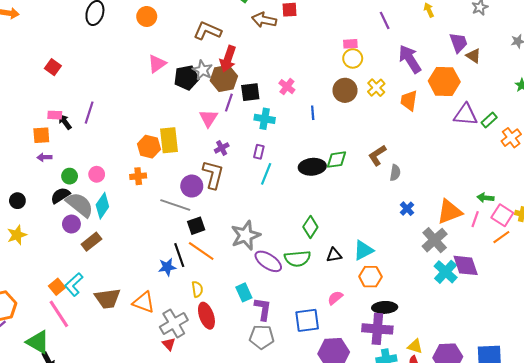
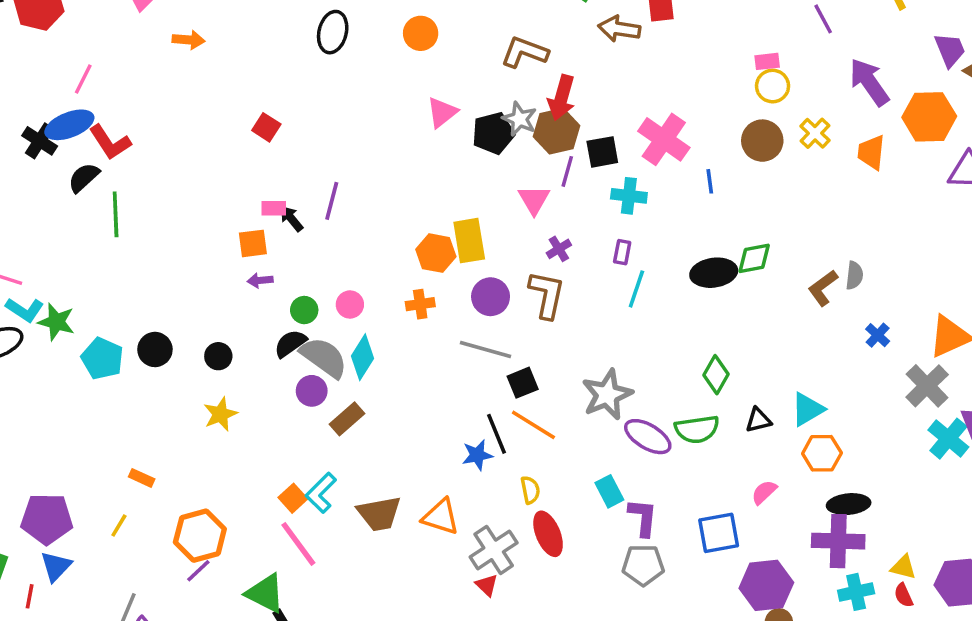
pink cross: (287, 87) -> (664, 139), size x1.8
brown L-shape: (377, 155) -> (823, 288), moved
purple circle: (192, 186) -> (491, 297), moved

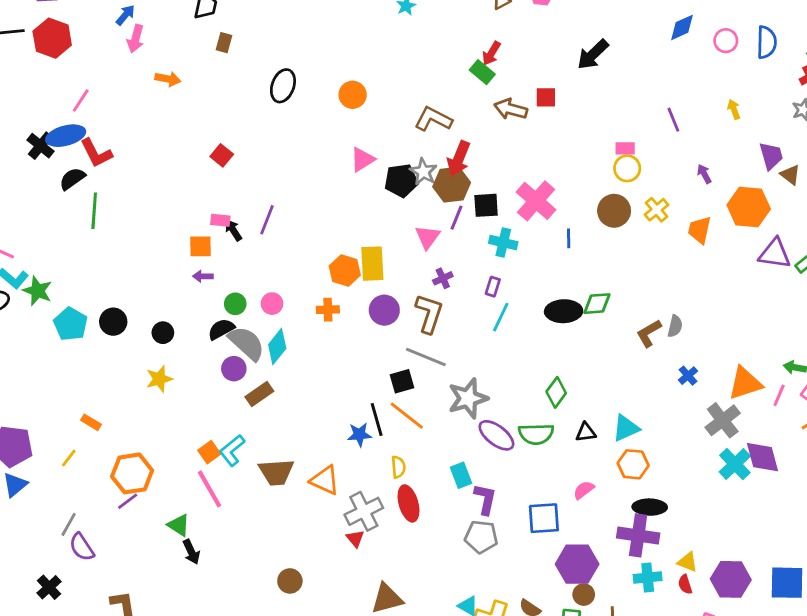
purple arrow: (869, 82) -> (704, 174), size x0.5
gray line: (486, 350) -> (426, 357), moved
green triangle: (265, 593) -> (179, 525), size x0.7

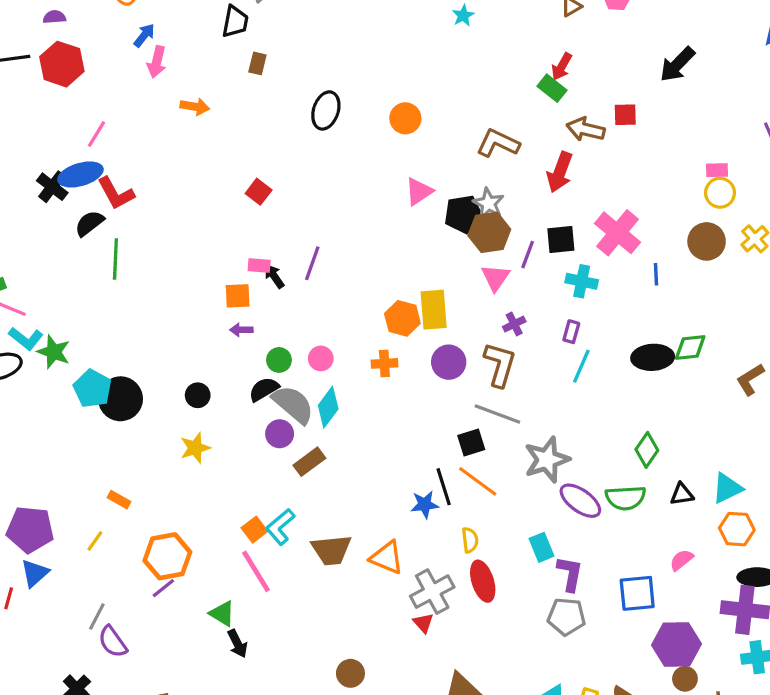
red arrow: (459, 159) -> (560, 172), moved
brown hexagon: (452, 185) -> (489, 232), moved
black circle: (113, 322) -> (120, 399), moved, size x1.4

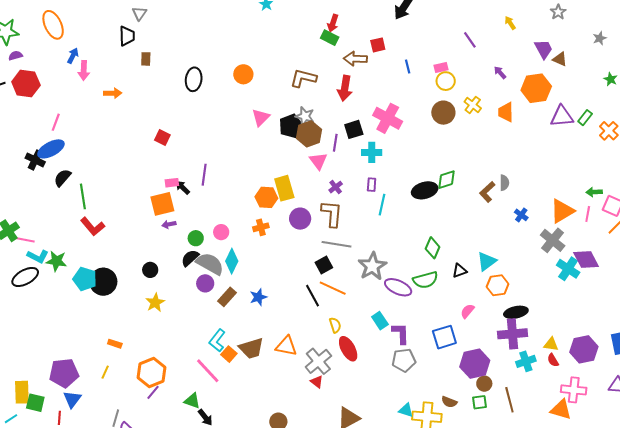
red L-shape: (116, 193) -> (93, 227), moved
blue line: (656, 274) -> (408, 67), moved
orange square: (238, 296) -> (162, 204), size x1.4
blue star: (425, 504) -> (258, 297), moved
orange square: (254, 530) -> (229, 354), moved

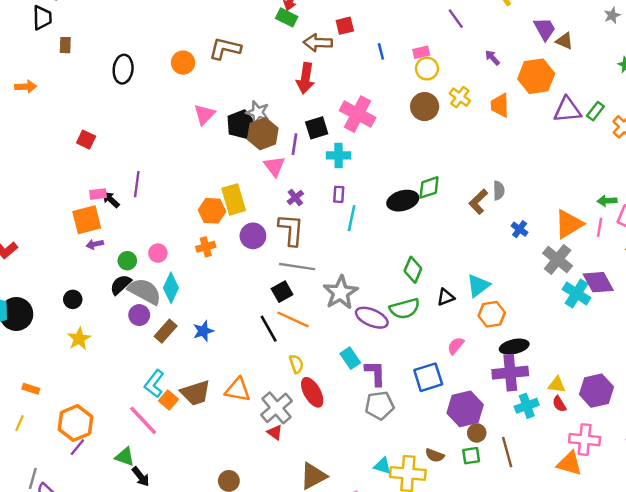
brown L-shape: (303, 78) -> (225, 49), moved

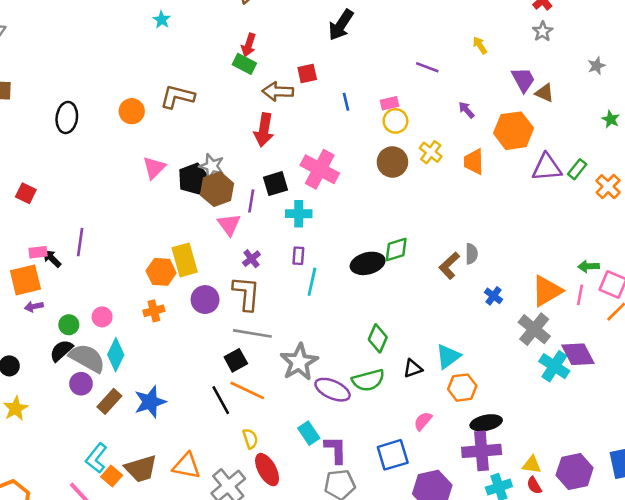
purple line: (456, 19) -> (427, 67), turned -35
blue star: (203, 331) -> (150, 402), size x1.4

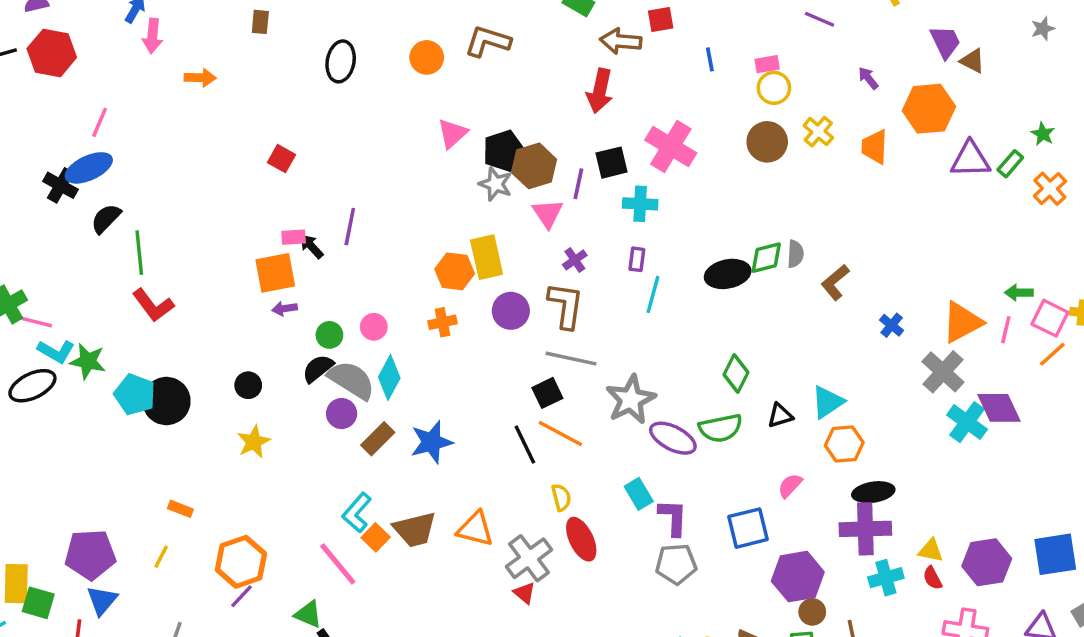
green star: (611, 119) -> (1043, 134), moved
gray star: (212, 166) -> (496, 184), moved
gray semicircle: (472, 254) -> (795, 254), moved

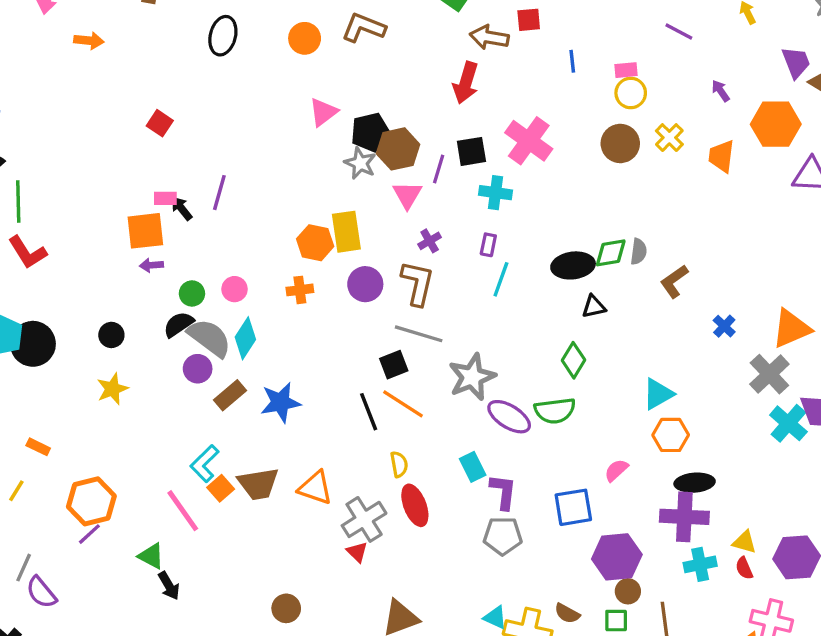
black triangle: (780, 415) -> (594, 307), moved

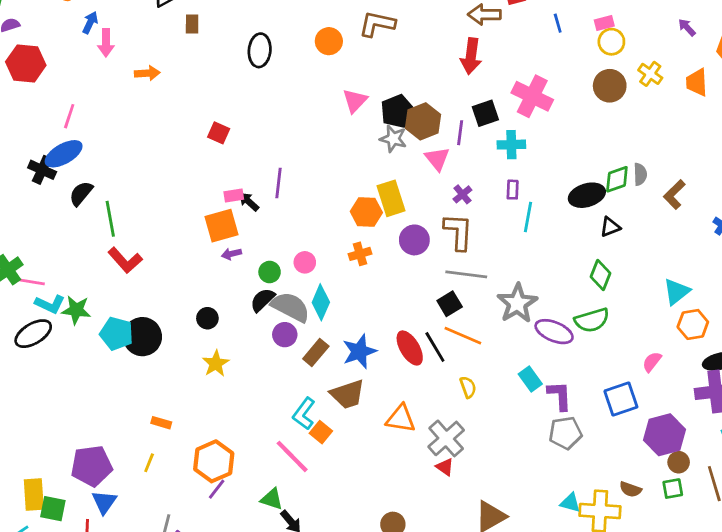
brown trapezoid: (258, 484) -> (348, 394), moved
red ellipse: (415, 505) -> (410, 348), moved

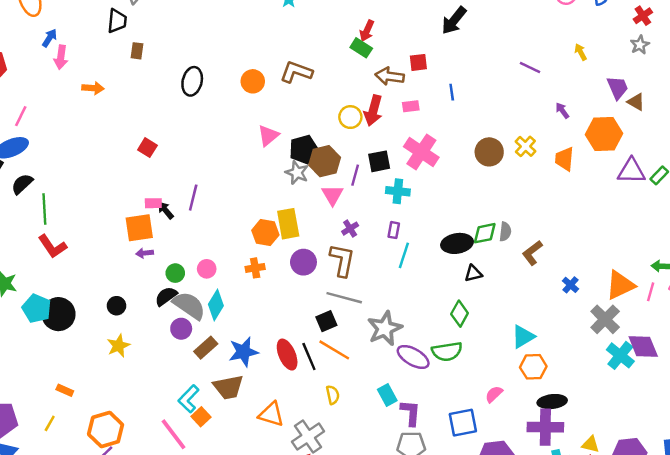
pink rectangle: (604, 23) -> (411, 106), moved
yellow circle: (611, 42) -> (350, 117), moved

